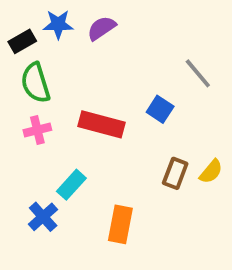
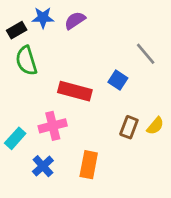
pink cross: (37, 130) -> (53, 126), moved, size x1.4
cyan rectangle: (71, 185) -> (15, 138), moved
blue cross: (43, 217) -> (43, 166), moved

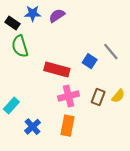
black rectangle: (17, 30) -> (12, 23), turned 64
gray line: (146, 54) -> (111, 52), moved
pink cross: (53, 126) -> (69, 96), moved

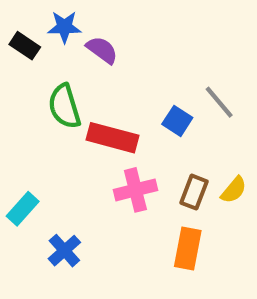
purple semicircle: (57, 16) -> (102, 50), moved, turned 70
green semicircle: (20, 46) -> (64, 106), moved
orange rectangle: (67, 126) -> (188, 248), moved

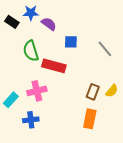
blue square: (177, 121) -> (71, 42), moved, turned -32
pink cross: (135, 190) -> (37, 91), moved
blue cross: (64, 251) -> (31, 120), turned 35

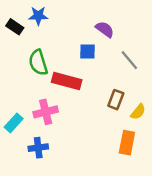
purple semicircle: (49, 24) -> (105, 29), moved
brown rectangle: (93, 92) -> (116, 100), moved
orange rectangle: (90, 119) -> (127, 143), moved

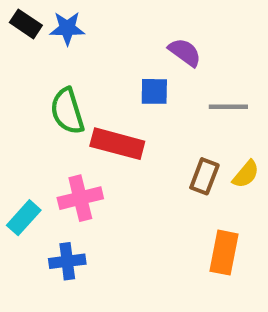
black rectangle: (15, 27) -> (26, 24), moved
gray line: (129, 60) -> (228, 107), turned -50
yellow semicircle: (138, 112) -> (246, 174), moved

